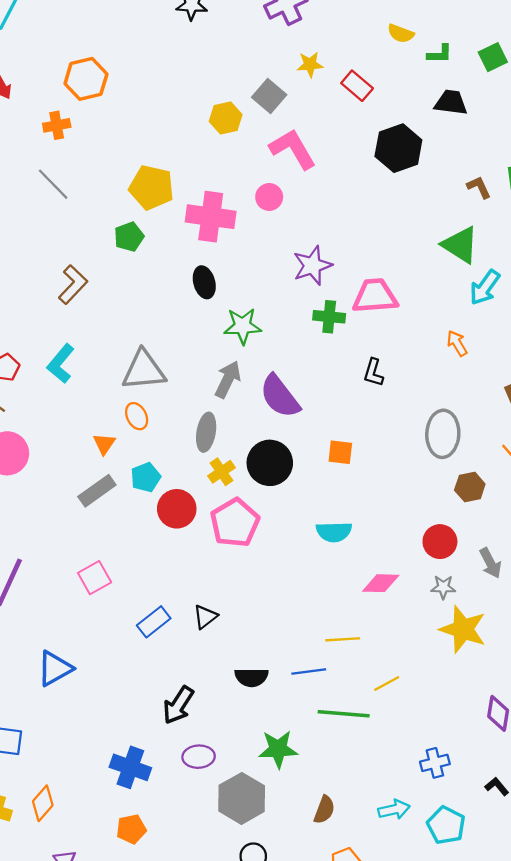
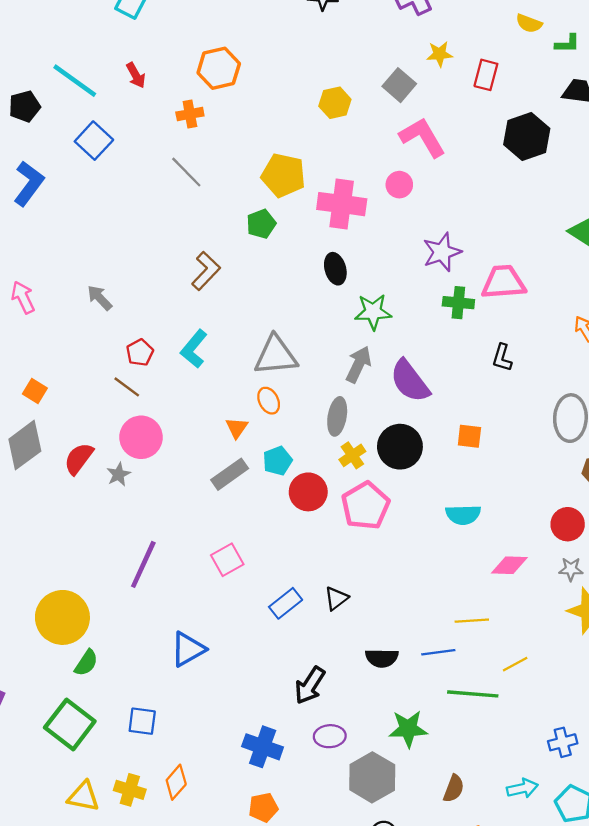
red rectangle: (357, 86) -> (486, 75), turned 64
yellow hexagon: (226, 118) -> (335, 103), moved

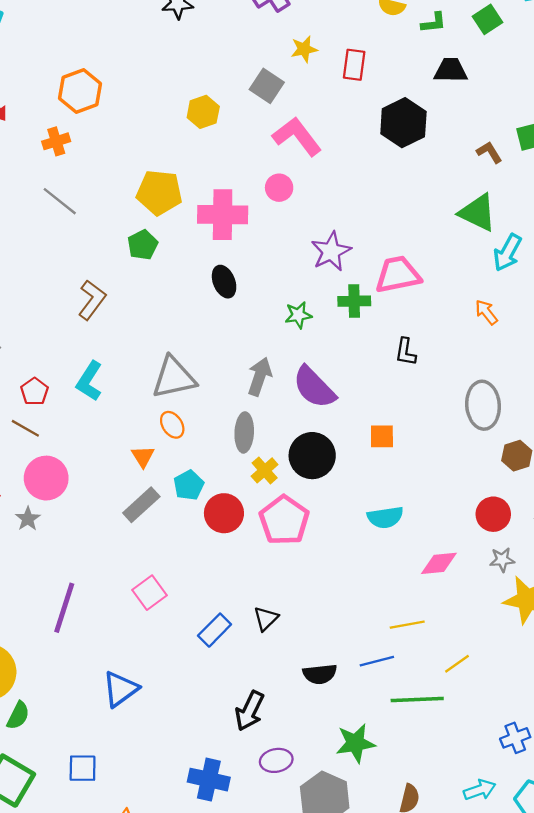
green star: (373, 312) -> (298, 315), moved, size x0.7

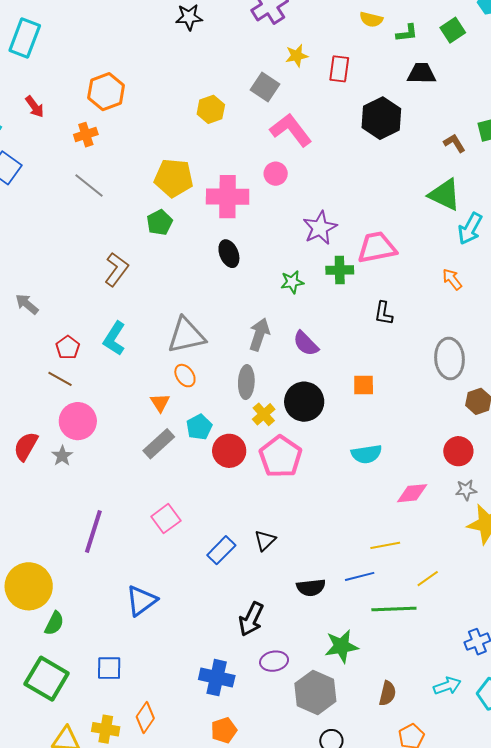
purple semicircle: (314, 387) -> (306, 344), size x0.7

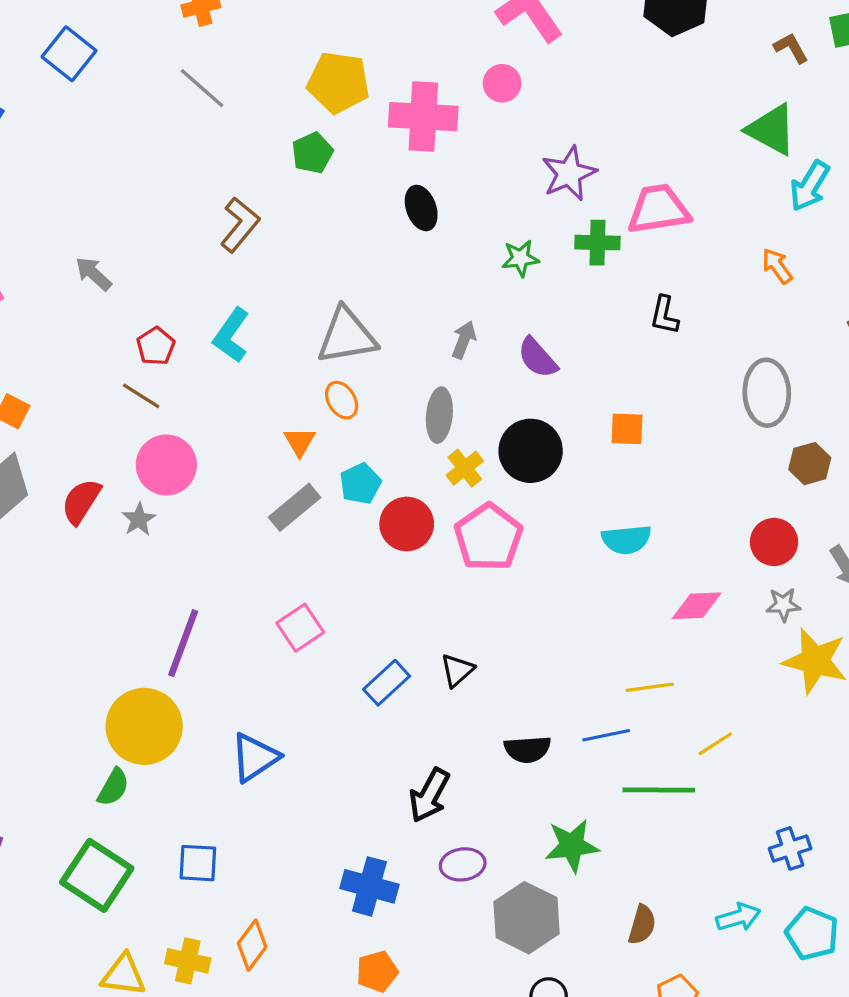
gray arrow: (259, 334) -> (464, 340), size x0.7
yellow circle: (29, 586) -> (144, 726), moved

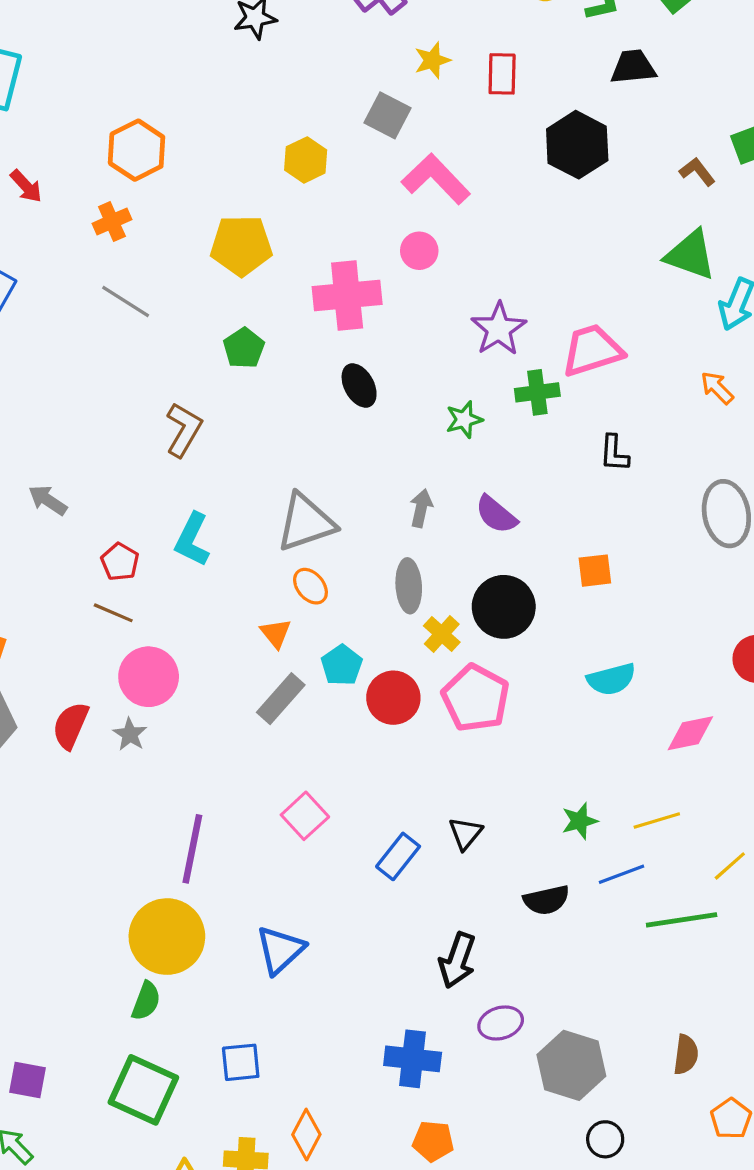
yellow pentagon: (338, 82) -> (241, 245), moved
green star: (572, 846) -> (580, 821), moved, size x0.7
orange pentagon: (377, 971) -> (433, 1141), turned 30

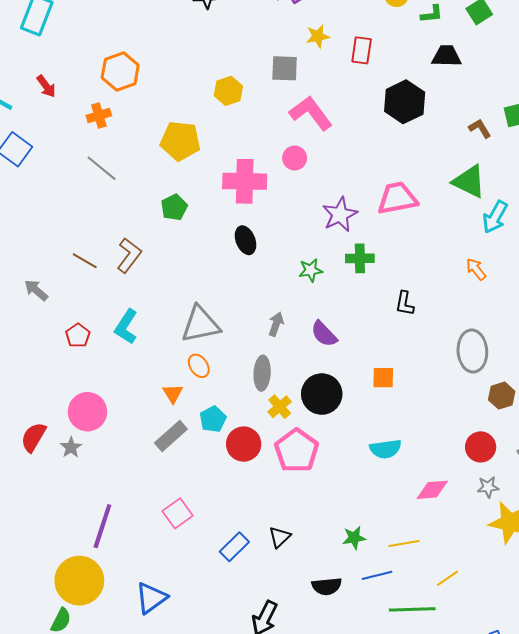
gray square: (387, 115) -> (285, 68), turned -32
pink trapezoid: (592, 350) -> (397, 198), moved
brown line: (113, 613) -> (85, 261), moved

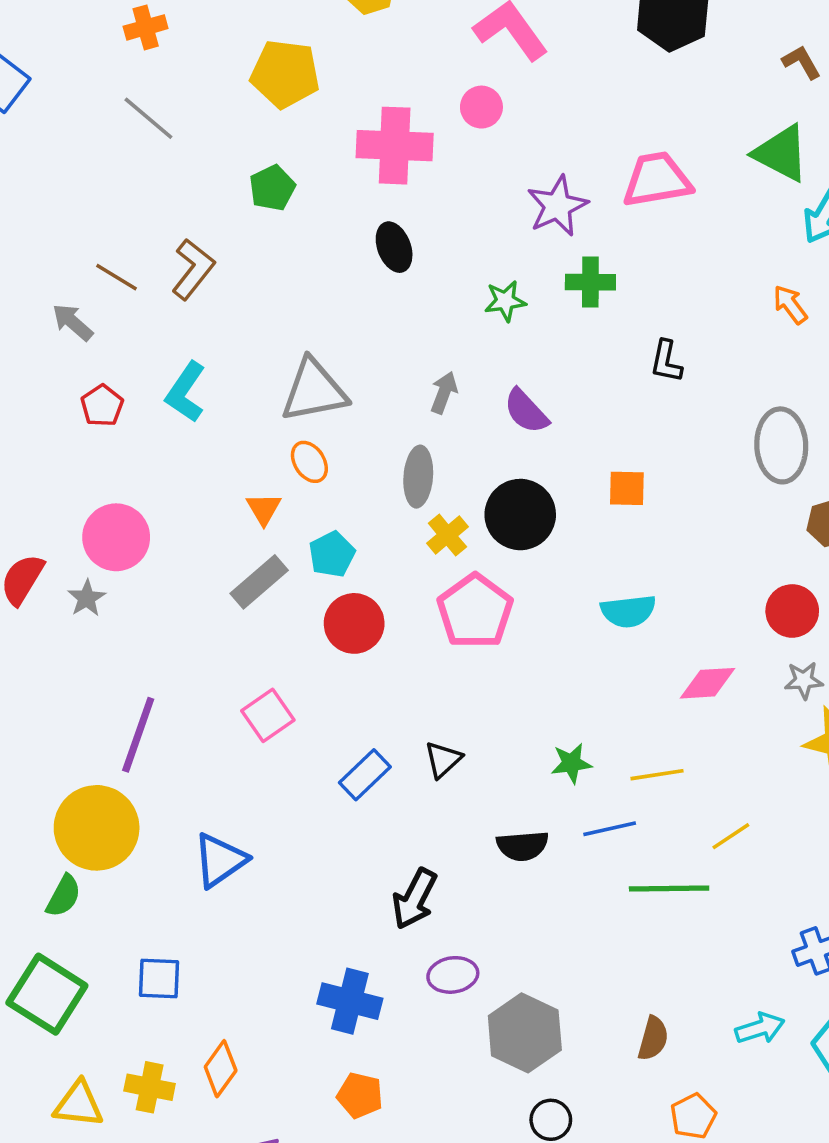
gray arrow: (36, 290) -> (73, 322), moved
red circle: (244, 444) -> (354, 623), moved

